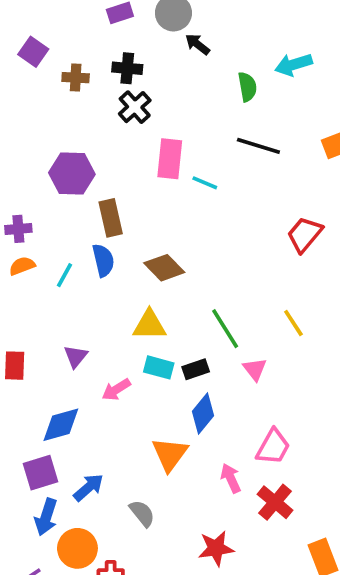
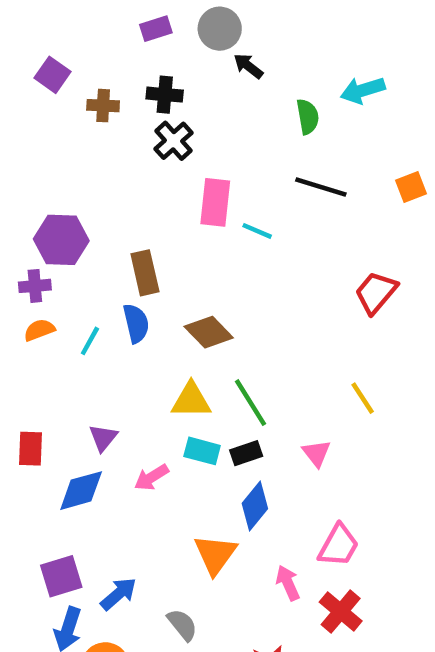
purple hexagon: (72, 174) -> (61, 240), moved
green line: (225, 329) -> (250, 403), moved
blue diamond: (61, 425) -> (81, 491), moved

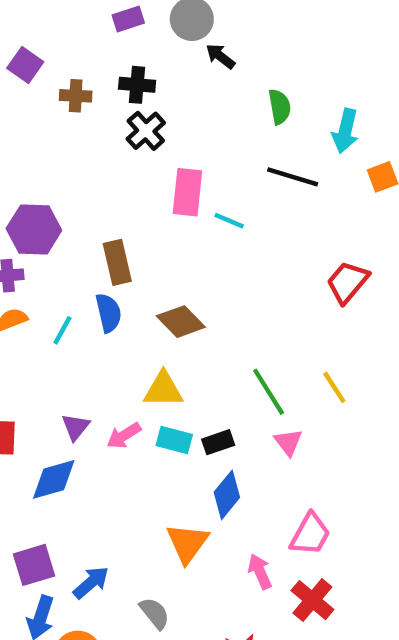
cyan arrow: (363, 90) -> (345, 131), moved, turned -60
green line: (250, 403) -> (269, 392), moved
pink arrow: (151, 477) -> (124, 436), moved

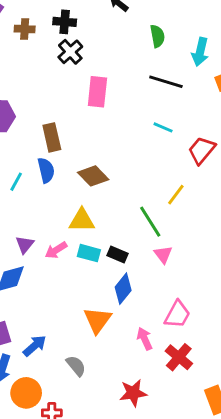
cyan line: (229, 221) -> (163, 127), moved
yellow line: (334, 387) -> (176, 195), moved, turned 70
black rectangle: (218, 442) -> (117, 254), turned 42

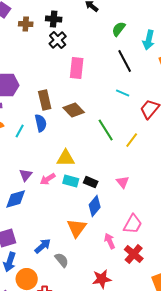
green semicircle: (157, 36) -> (119, 29), turned -133
black line: (166, 82) -> (125, 61), turned 45
brown diamond: (93, 176) -> (74, 110), moved
green line: (150, 222) -> (106, 130), moved
blue arrow: (35, 346) -> (43, 246), moved

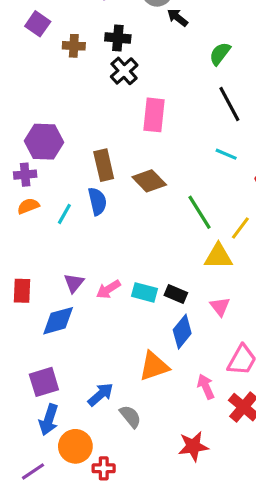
yellow triangle: (66, 158) -> (218, 256), moved
pink triangle: (123, 182) -> (220, 307), moved
orange triangle: (77, 228) -> (154, 366), turned 35

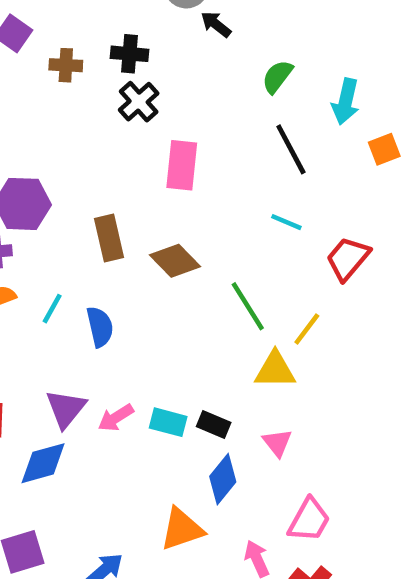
blue semicircle: (97, 201) -> (100, 327), moved
purple triangle: (74, 283) -> (66, 409), size x1.4

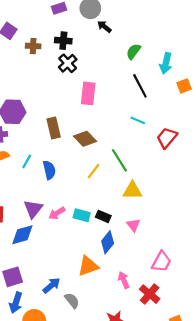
yellow line: (307, 329) -> (94, 171), moved
pink trapezoid: (309, 520) -> (161, 262), moved

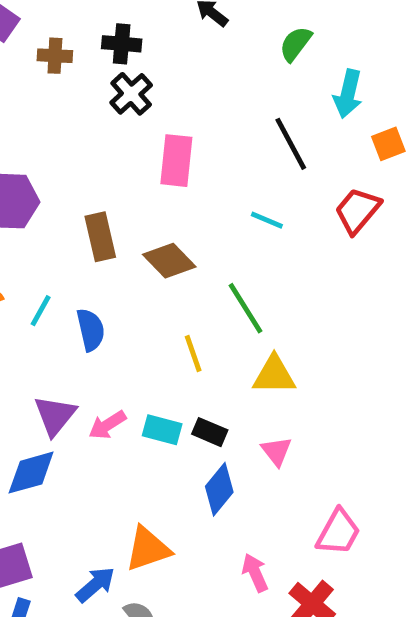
green semicircle: (133, 51) -> (295, 44), moved
cyan line: (138, 120) -> (267, 220), moved
red trapezoid: (167, 138) -> (357, 211), moved
yellow line: (94, 171) -> (193, 353), moved, turned -56
orange triangle: (88, 266) -> (148, 549), moved

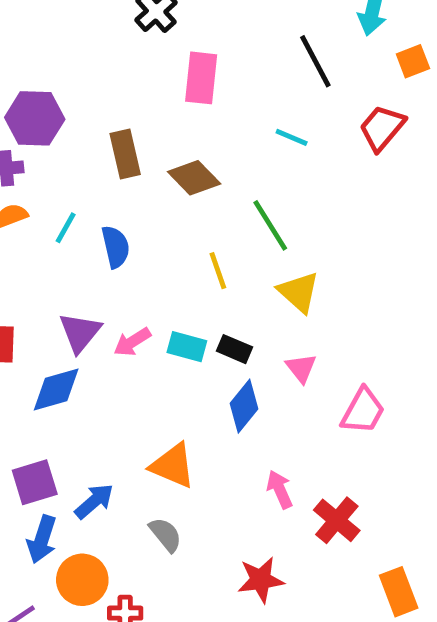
yellow triangle: (274, 375) -> (299, 292), turned 42
pink trapezoid: (338, 532) -> (363, 411), moved
orange triangle: (148, 549) -> (173, 466), turned 42
blue arrow: (95, 585) -> (94, 501), moved

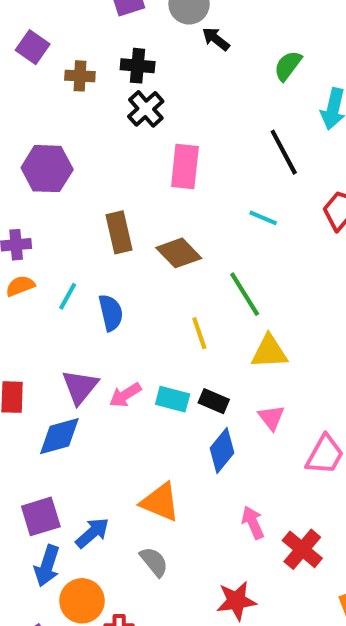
purple hexagon: (35, 118) -> (47, 169), moved
yellow triangle: (299, 292) -> (269, 352), turned -45

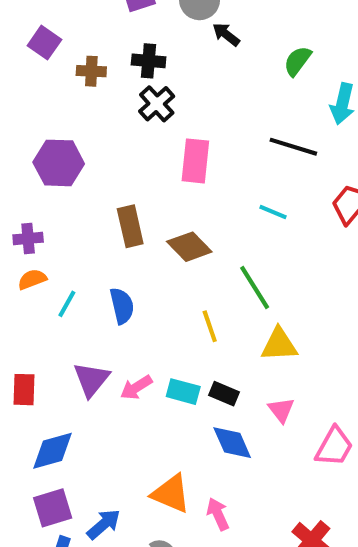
black line: (284, 152) -> (293, 147), turned -45
cyan line: (68, 296) -> (67, 304), moved
blue diamond: (59, 436) -> (53, 451), moved
blue diamond: (222, 451) -> (232, 443), turned -63
pink arrow: (253, 523) -> (218, 514), moved

